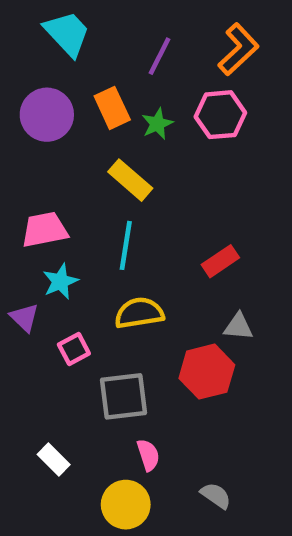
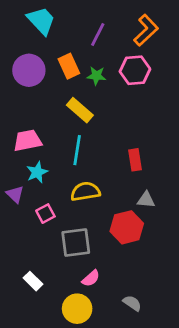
green star: (157, 124) -> (96, 76), turned 30
red rectangle: (220, 261) -> (135, 160), turned -65
pink semicircle: (148, 455) -> (91, 278), turned 66

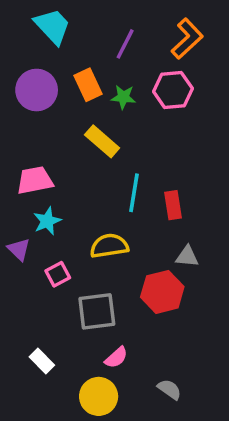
cyan line: (77, 150) -> (134, 193), moved

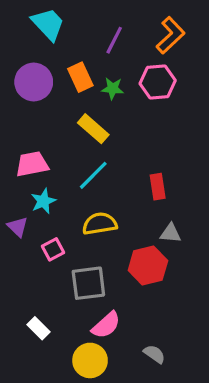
cyan line: (134, 193) -> (93, 175), moved, turned 36
pink semicircle: (116, 357) -> (106, 325), size x1.4

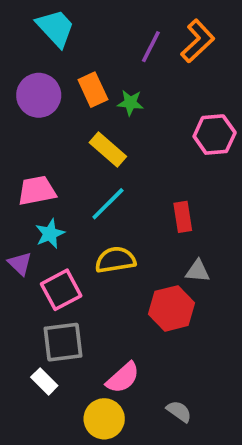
purple line: (114, 40) -> (151, 47), moved
pink hexagon: (158, 82) -> (215, 135), moved
pink square: (53, 249) -> (61, 290), size x1.5
gray square: (88, 283) -> (63, 342), moved

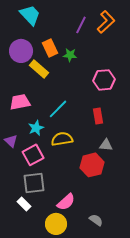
pink hexagon: (215, 135) -> (104, 80), moved
yellow rectangle: (108, 149) -> (39, 69), moved
cyan star: (50, 234) -> (36, 128), moved

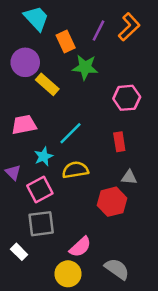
orange rectangle: (50, 48) -> (66, 42), moved
green star: (70, 55) -> (85, 67), size x1.5
white rectangle: (24, 204) -> (19, 252), moved
gray semicircle: (96, 220) -> (117, 269), size x1.5

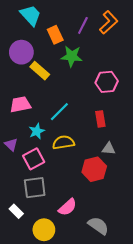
yellow circle: (68, 274) -> (44, 230), moved

